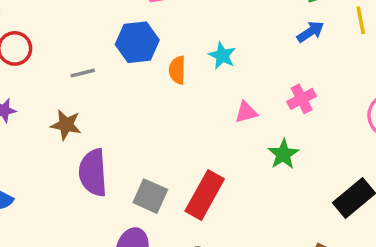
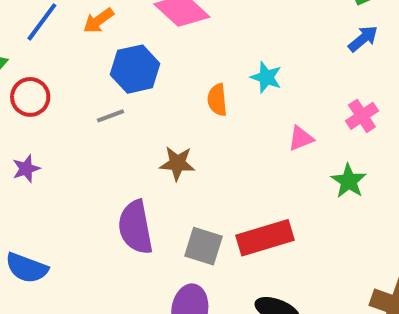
blue hexagon: (137, 42) -> (135, 69), moved
brown star: (66, 125) -> (177, 163), moved
red rectangle: (205, 195) -> (265, 238), turned 51

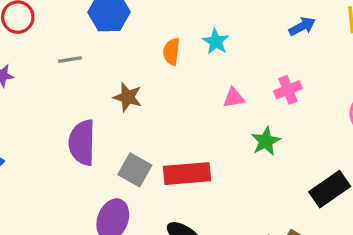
gray line: (110, 116) -> (70, 60), moved

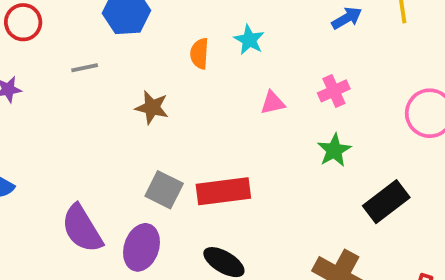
green star: (266, 141) -> (334, 150), moved
purple semicircle: (82, 143) -> (82, 229), moved, turned -30

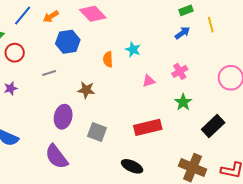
red rectangle: (223, 191) -> (148, 127), moved
purple ellipse: (142, 247) -> (63, 117), moved

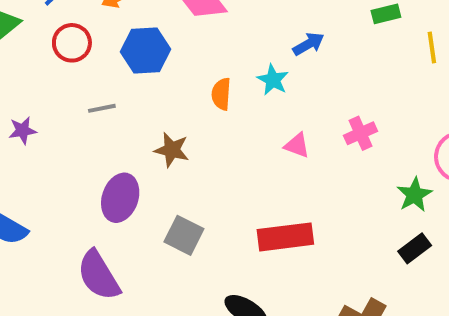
blue arrow: (182, 33) -> (309, 44), moved
red circle: (15, 53) -> (72, 43), moved
pink triangle: (149, 81) -> (297, 145), turned 32
green star: (183, 102) -> (414, 195), moved
black rectangle: (213, 126) -> (415, 248), size x0.7

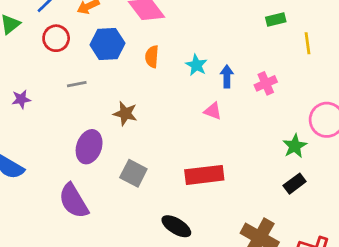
blue arrow: (309, 44) -> (227, 76), moved, turned -60
orange semicircle: (221, 94) -> (152, 57), moved
pink cross: (361, 133) -> (266, 83), moved

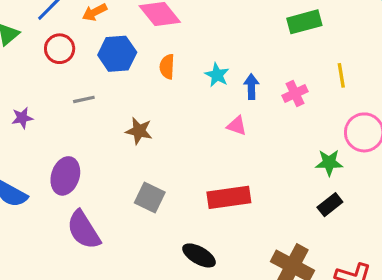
green rectangle: (276, 20) -> (304, 22), size x1.5
yellow line: (308, 43) -> (341, 75), moved
green star: (295, 146) -> (329, 163), turned 30
purple ellipse: (89, 147) -> (65, 176), moved

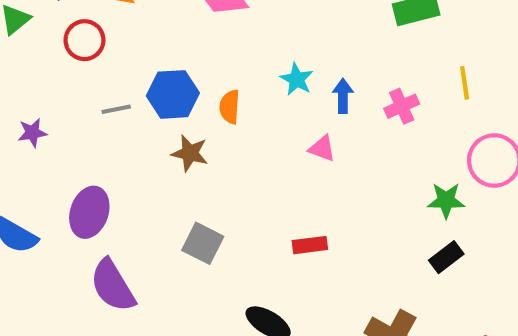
blue hexagon: (117, 54) -> (173, 94), moved
orange semicircle: (167, 67) -> (230, 107), moved
red rectangle: (229, 197) -> (310, 245), size x0.6

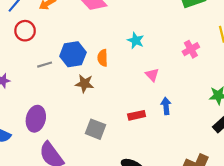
blue arrow: (343, 96) -> (166, 106), moved
pink triangle: (322, 148) -> (152, 75), turned 32
red rectangle: (310, 245) -> (137, 115), moved

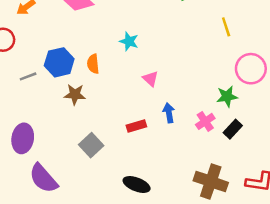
pink cross: (191, 49) -> (205, 121), moved
gray square: (96, 129) -> (91, 145), turned 30

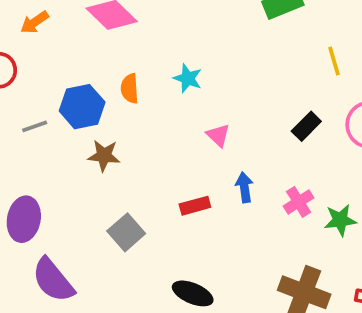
orange semicircle: (93, 64) -> (130, 89), moved
green star: (227, 96) -> (340, 220), moved
black rectangle: (233, 129) -> (306, 126), moved

